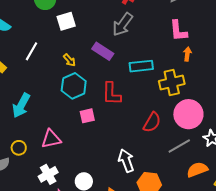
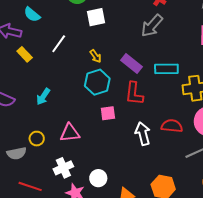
purple rectangle: (103, 51) -> (131, 64), moved
cyan arrow: (21, 105) -> (43, 97), size x0.7
red semicircle: (152, 122) -> (172, 126), turned -120
white arrow: (126, 161) -> (143, 134), moved

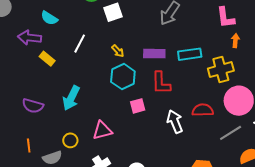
purple rectangle: (131, 64) -> (154, 54), turned -30
cyan arrow: (43, 97) -> (71, 98), size x1.4

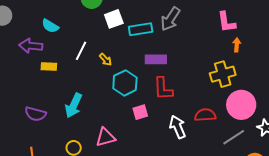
yellow arrow: (118, 51) -> (105, 59), moved
cyan rectangle: (190, 54) -> (141, 29), moved
yellow rectangle: (47, 59) -> (49, 67), turned -35

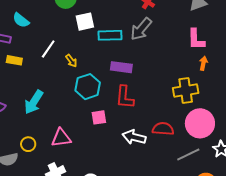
white arrow: (178, 127) -> (134, 137), turned -60

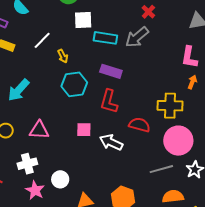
pink square: (99, 117) -> (84, 130), moved
red semicircle: (163, 129) -> (139, 125), moved

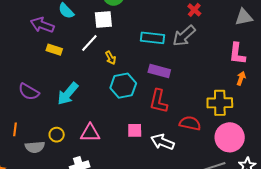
white square: (83, 20) -> (103, 20), moved

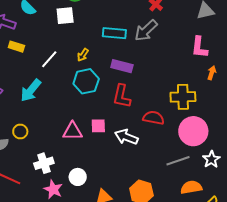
white line: (89, 43) -> (49, 59), moved
yellow arrow: (111, 58) -> (83, 55), moved, turned 64
orange arrow: (241, 78) -> (212, 73), moved
pink triangle: (90, 133) -> (73, 131), moved

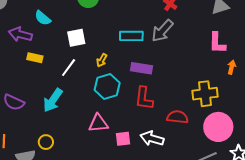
white square: (65, 16) -> (76, 38), moved
pink square: (98, 126) -> (123, 139), moved
pink triangle: (73, 131) -> (98, 123), moved

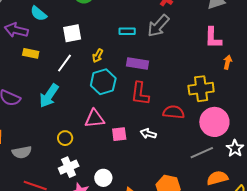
cyan rectangle: (131, 36) -> (127, 31), size x0.7
white arrow: (152, 138) -> (148, 134), size x0.7
yellow circle: (46, 142) -> (65, 138), moved

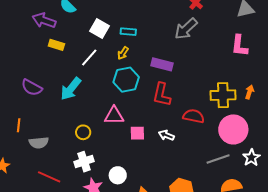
cyan rectangle: (127, 31) -> (128, 32), moved
white square: (72, 33) -> (99, 28), turned 36
orange arrow: (228, 62) -> (249, 92), moved

